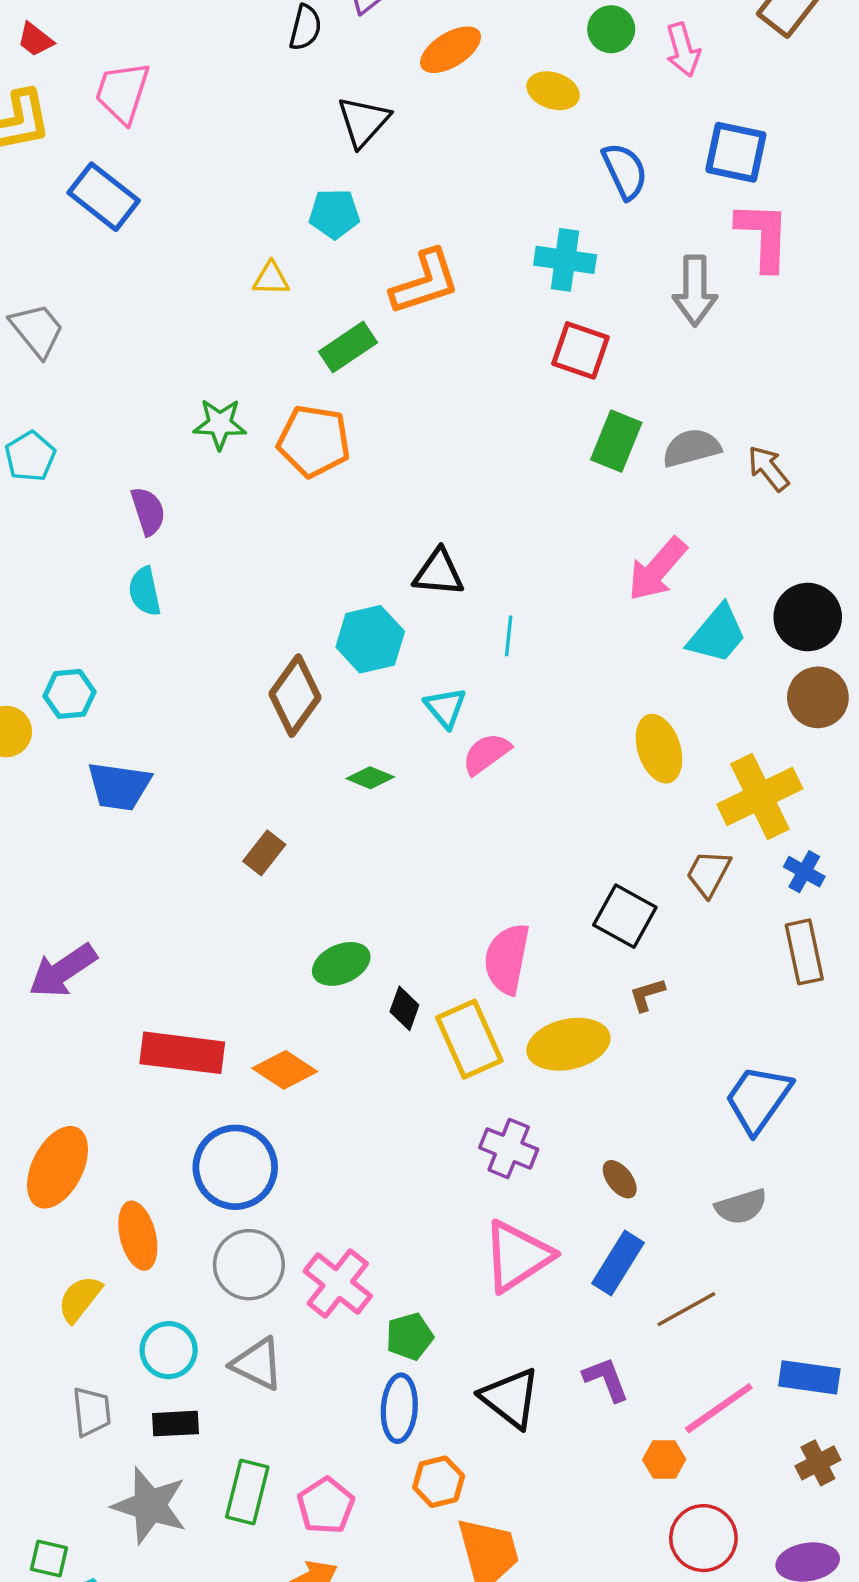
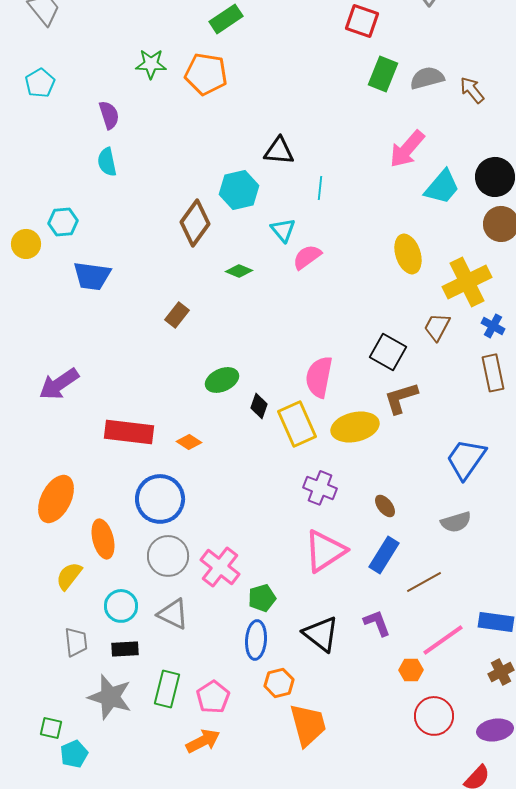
brown L-shape: (647, 995) -> (401, 398), size x1.6
orange diamond: (285, 1070) -> (189, 442), size x0.7

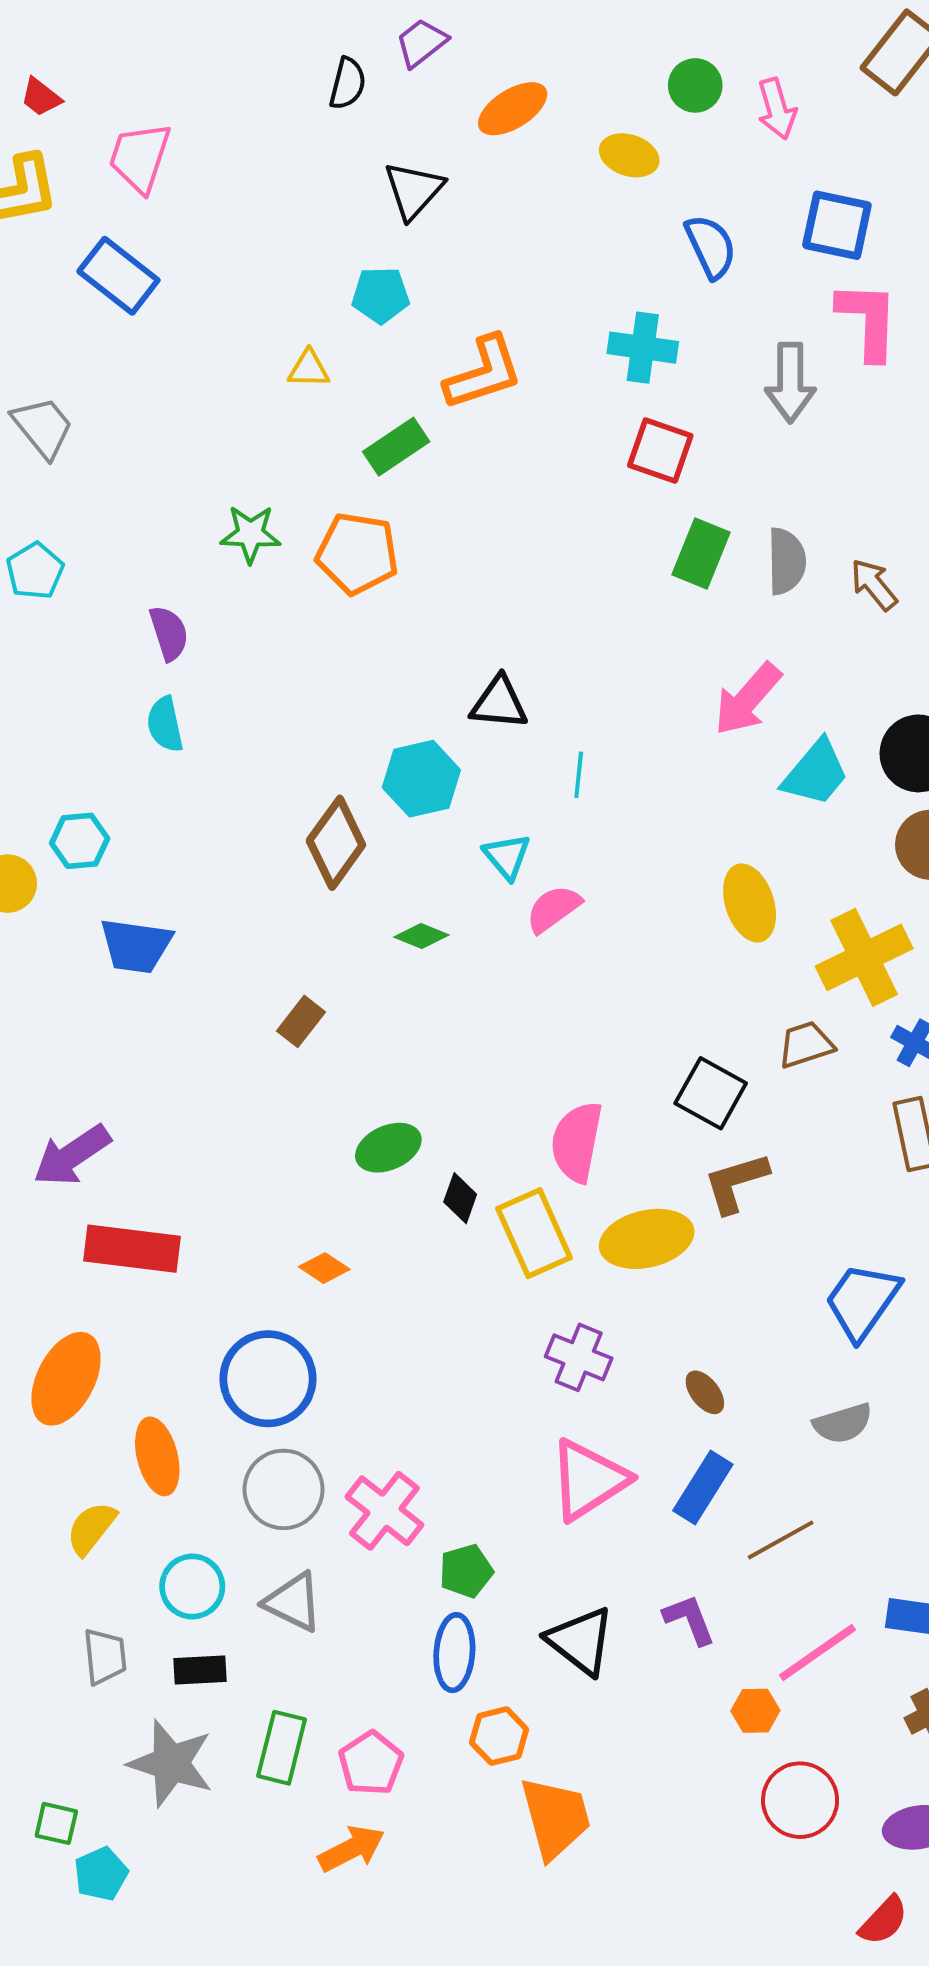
gray semicircle: (427, 78) -> (786, 561), turned 104
brown trapezoid: (437, 327) -> (806, 1045), turned 44
red rectangle: (129, 432) -> (132, 1249), moved

